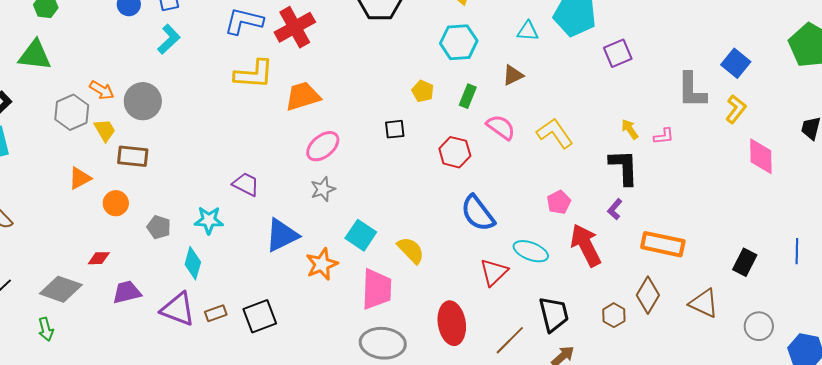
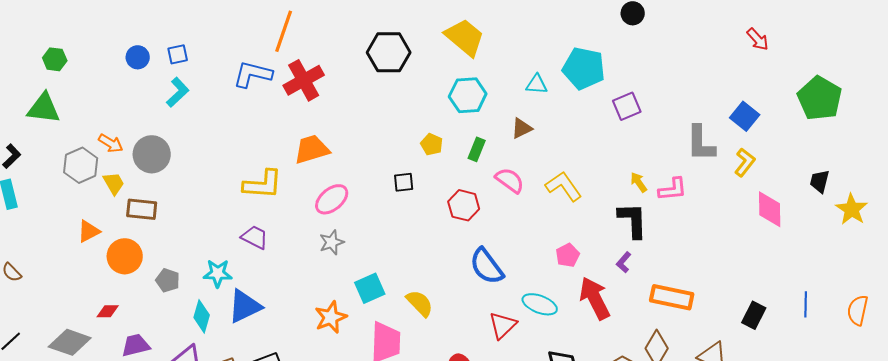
yellow L-shape: (254, 74) -> (263, 184), moved
pink L-shape: (664, 136) -> (673, 189), size x1.4
orange circle: (116, 203) -> (125, 256), size x1.4
blue triangle: (282, 235) -> (245, 306), moved
cyan square: (361, 235) -> (370, 288), turned 32

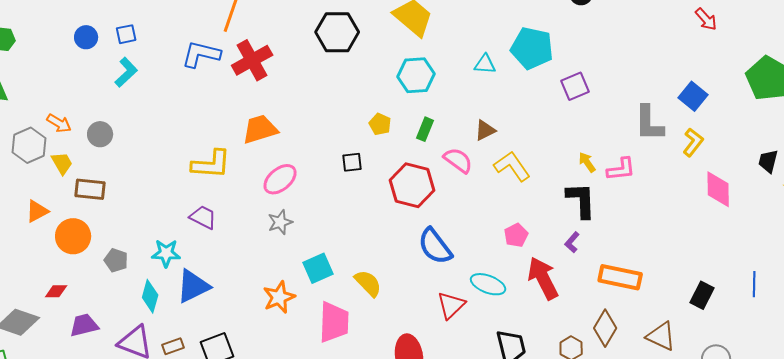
brown triangle: (522, 128) -> (485, 130), moved
gray circle: (152, 154) -> (100, 134), size x0.7
red hexagon: (464, 205) -> (412, 185), size x1.4

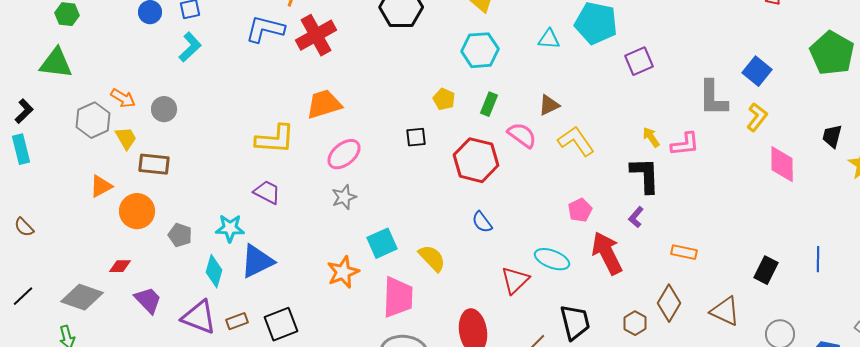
blue semicircle: (435, 246) -> (482, 222), moved, size x0.6
orange rectangle: (620, 277) -> (684, 252), size x0.6
purple trapezoid: (84, 325) -> (148, 300), turned 60

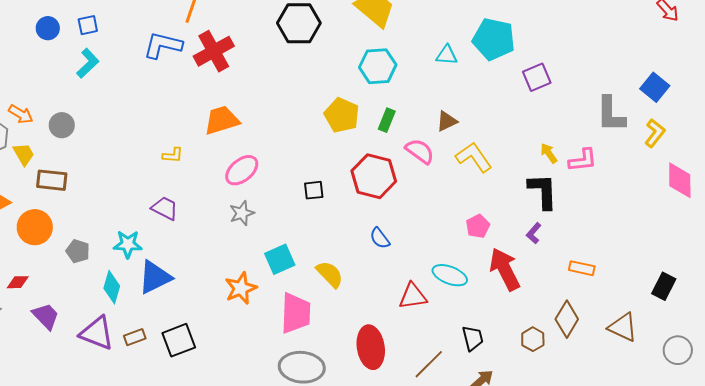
yellow pentagon: (444, 99) -> (342, 115), size x1.6
black square: (416, 137) -> (314, 190), moved
yellow L-shape: (275, 139) -> (173, 155), size x0.5
red triangle: (515, 280) -> (413, 296), turned 36
black trapezoid: (575, 322) -> (473, 338), size x0.7

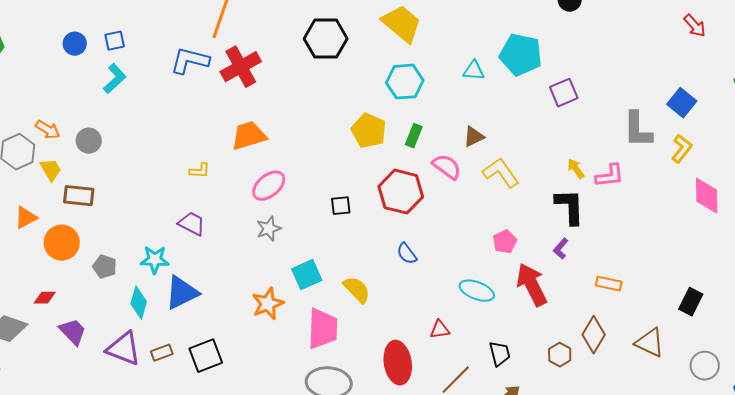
red triangle: (413, 296) -> (440, 330), moved, size x0.7

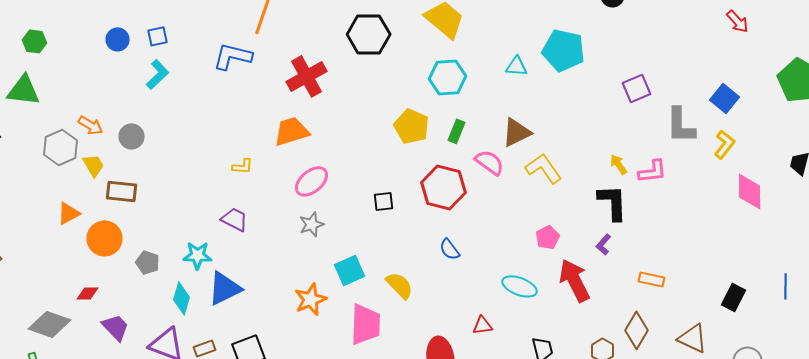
red cross: (241, 67) -> (306, 76), moved
purple square: (564, 93) -> (636, 88), moved
brown triangle: (474, 137) -> (516, 132), size x1.4

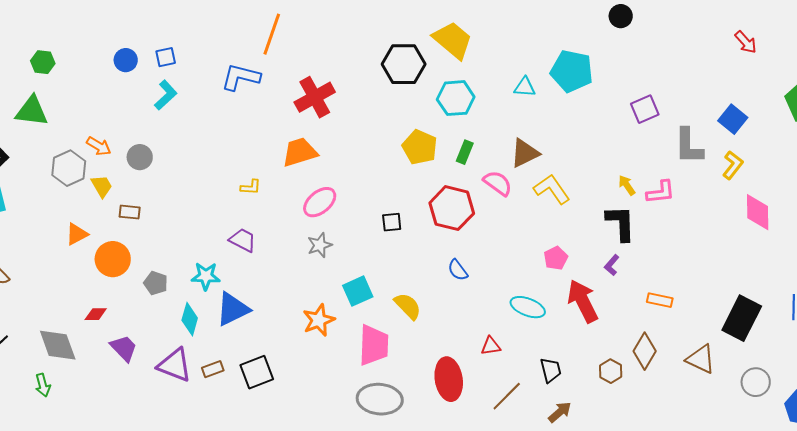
black hexagon: (368, 34) -> (404, 64), moved
brown rectangle: (122, 191) -> (130, 212), size x0.7
black rectangle: (734, 297) -> (742, 318), size x1.6
gray diamond: (50, 324) -> (58, 345), turned 51

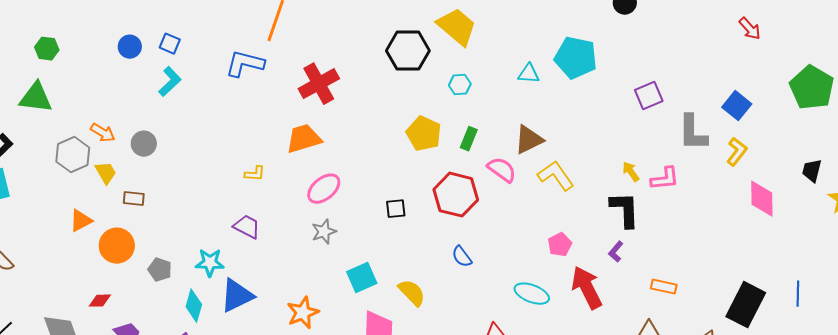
blue square: (166, 57) -> (170, 44), turned 35
cyan hexagon: (456, 98) -> (460, 85), size x0.6
orange star: (319, 320) -> (303, 313), moved

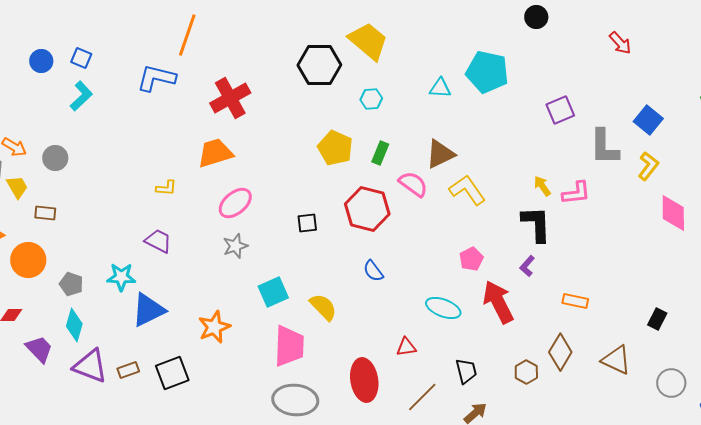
red arrow: (750, 29) -> (620, 43), moved
black rectangle: (746, 305) -> (657, 319), size x0.5
cyan diamond: (194, 306) -> (74, 325), moved

